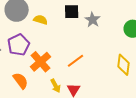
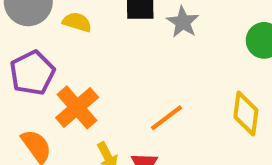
orange line: (76, 61) -> (167, 118), moved

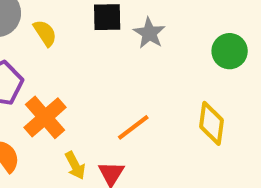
yellow semicircle: (77, 22) -> (45, 33), turned 40

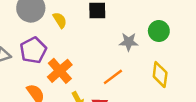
gray star: (149, 33) -> (129, 42), moved, turned -30
green circle: (230, 51) -> (159, 31), moved

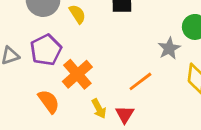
gray star: (129, 42) -> (169, 48), moved, turned -30

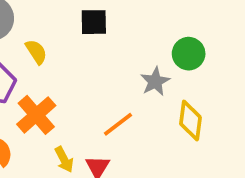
yellow semicircle: (77, 14) -> (36, 52), moved

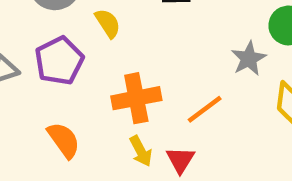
orange cross: (36, 115) -> (136, 98), moved, turned 30

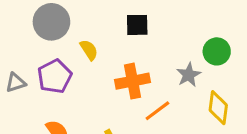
orange cross: (136, 98) -> (133, 81), moved

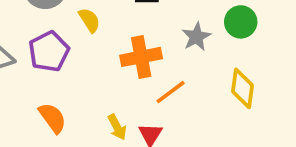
gray star: (189, 75) -> (196, 37), moved

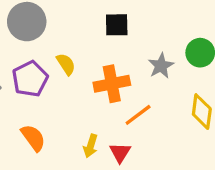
yellow semicircle: (89, 20) -> (66, 64), moved
yellow arrow: (117, 127) -> (91, 146), turned 45

